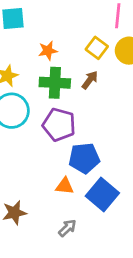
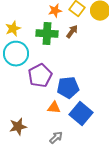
orange star: (48, 51) -> (55, 11), moved
purple pentagon: (59, 125) -> (40, 76), moved, turned 30

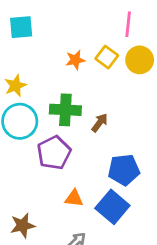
brown arrow: (72, 32) -> (100, 123), moved
green cross: (47, 34) -> (65, 110), moved
blue pentagon: (68, 88) -> (124, 170), moved

